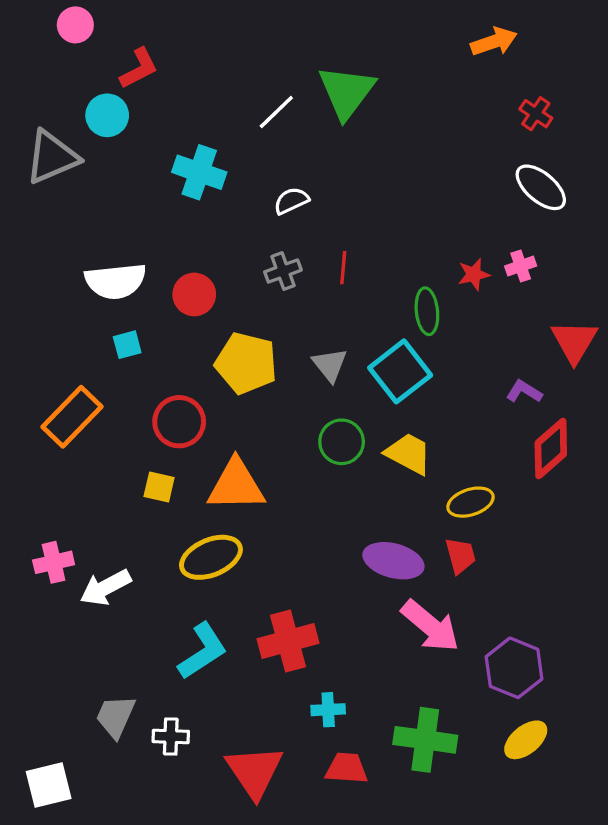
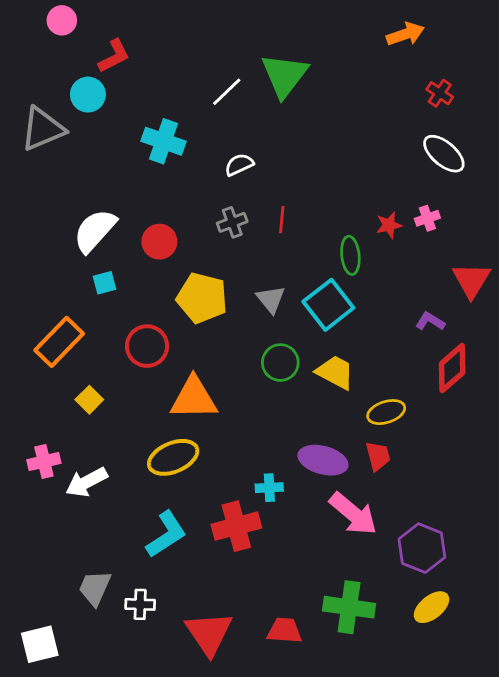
white semicircle: (116, 281) -> (95, 231), turned 138
yellow square: (159, 487) -> (89, 400), moved, turned 32
cyan cross: (328, 710) -> (269, 488), moved

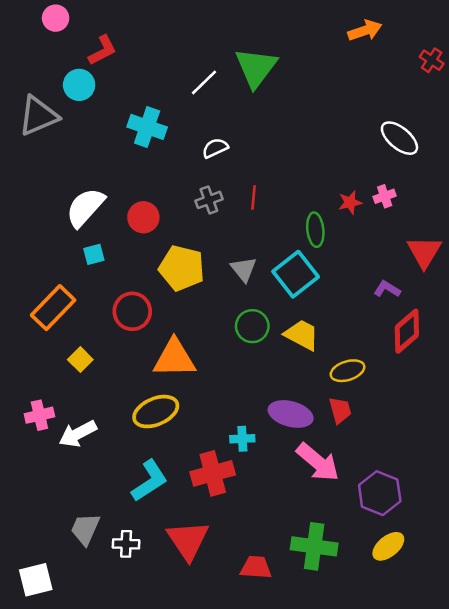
red cross: (440, 93) -> (432, 60), moved
red triangle: (209, 633) -> (188, 540), moved

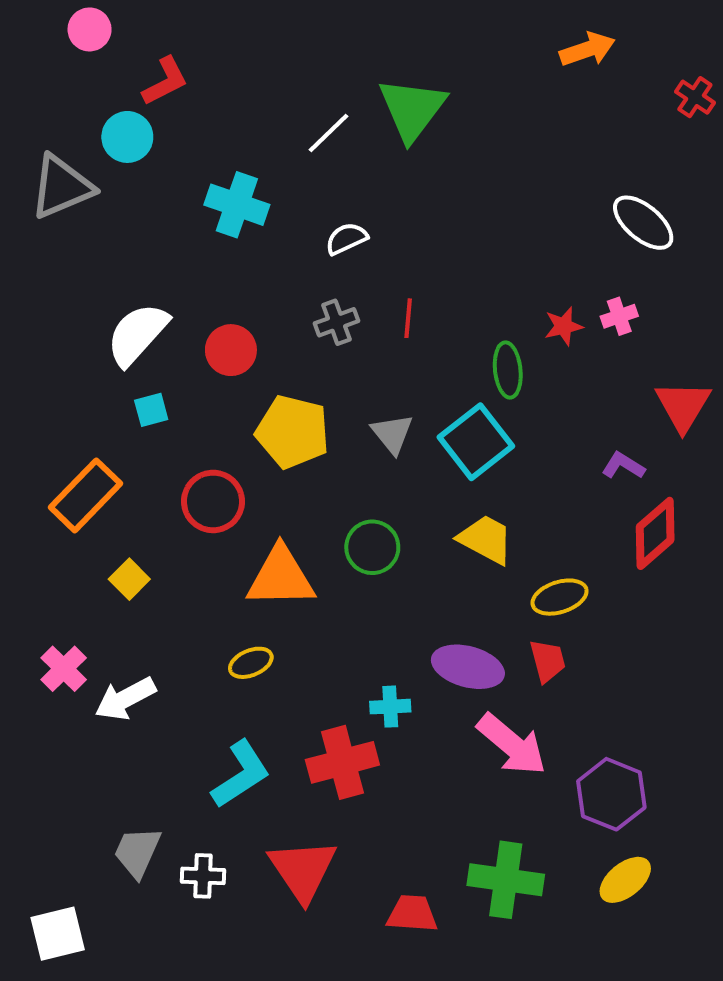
green circle: (252, 326) -> (372, 547), moved
yellow ellipse: (156, 412) -> (251, 663), size x0.6
pink cross: (39, 415) -> (64, 669), turned -32

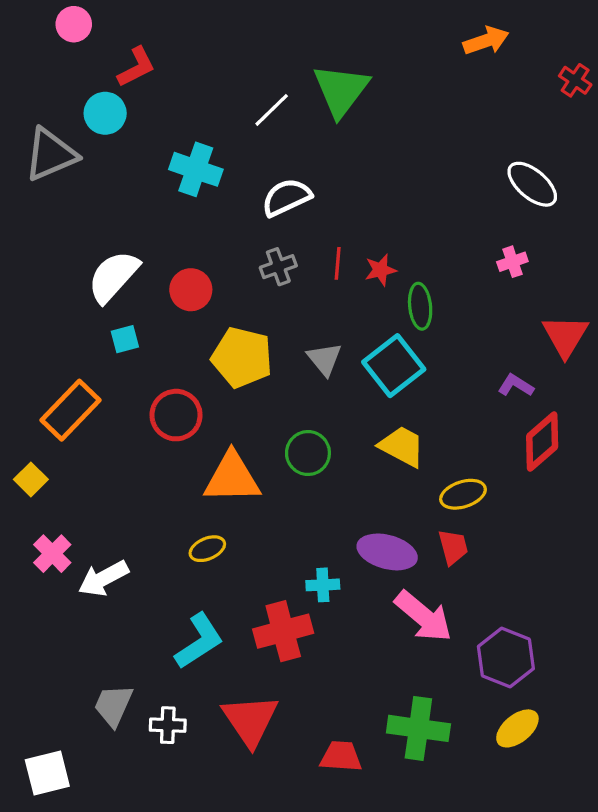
white semicircle: (346, 239) -> (287, 197), size x1.4
red star: (564, 326) -> (381, 270), moved
yellow square: (129, 579) -> (31, 479), moved

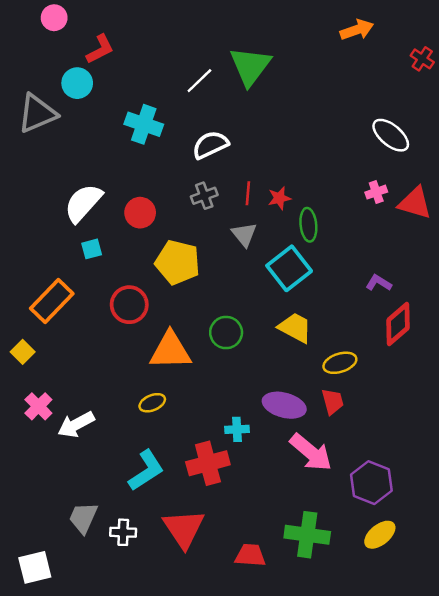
red triangle: (565, 336) -> (415, 203), moved, turned -45
gray triangle: (324, 359) -> (244, 234), moved

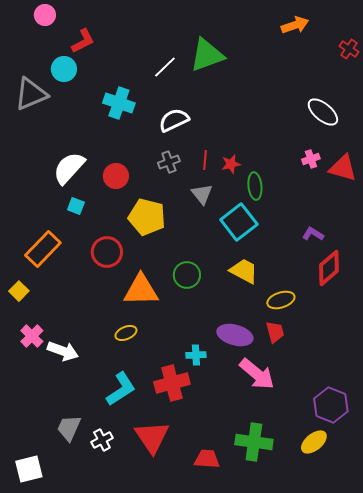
green triangle: (250, 66) -> (207, 55), turned 33
cyan square: (92, 249) -> (76, 206), turned 36
white arrow: (76, 425) -> (63, 351), turned -132
purple hexagon: (371, 483) -> (331, 405), moved
white cross: (123, 532) -> (102, 440), turned -30

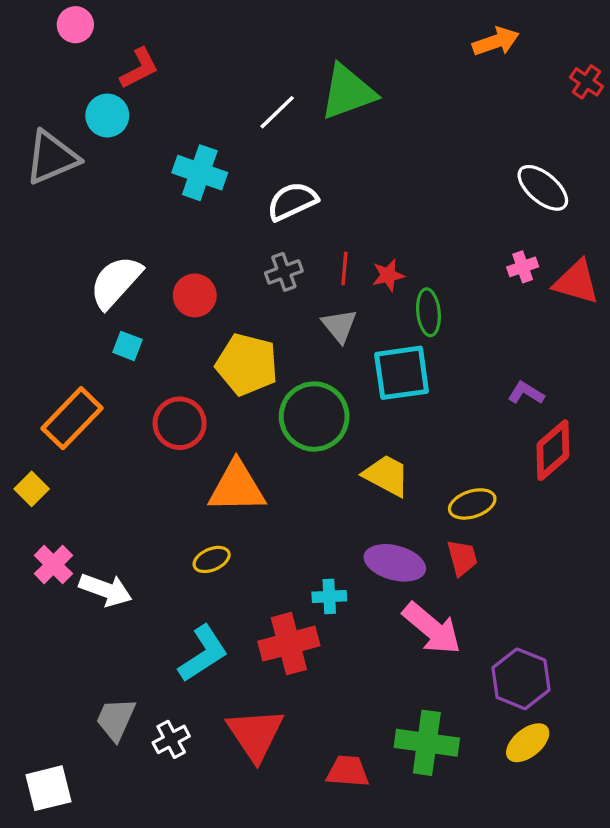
cyan square: (239, 222) -> (402, 373), turned 30
yellow trapezoid: (244, 271) -> (386, 475), moved
green circle: (187, 275) -> (314, 417), moved, size x1.5
purple hexagon: (331, 405) -> (521, 679), moved

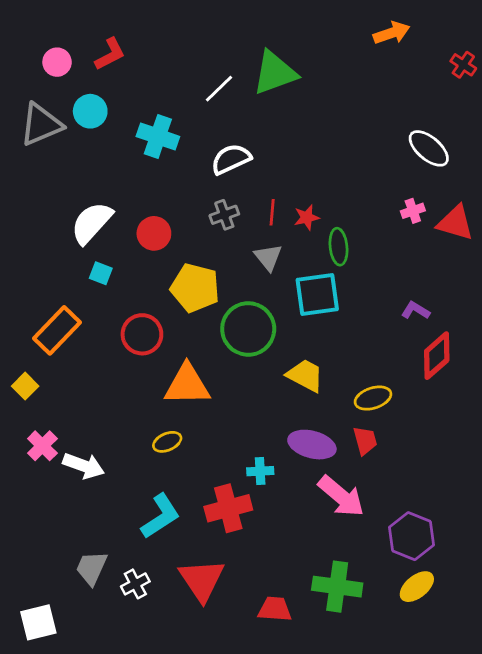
pink circle: (75, 25) -> (57, 62), moved
cyan circle: (107, 116) -> (90, 111), moved

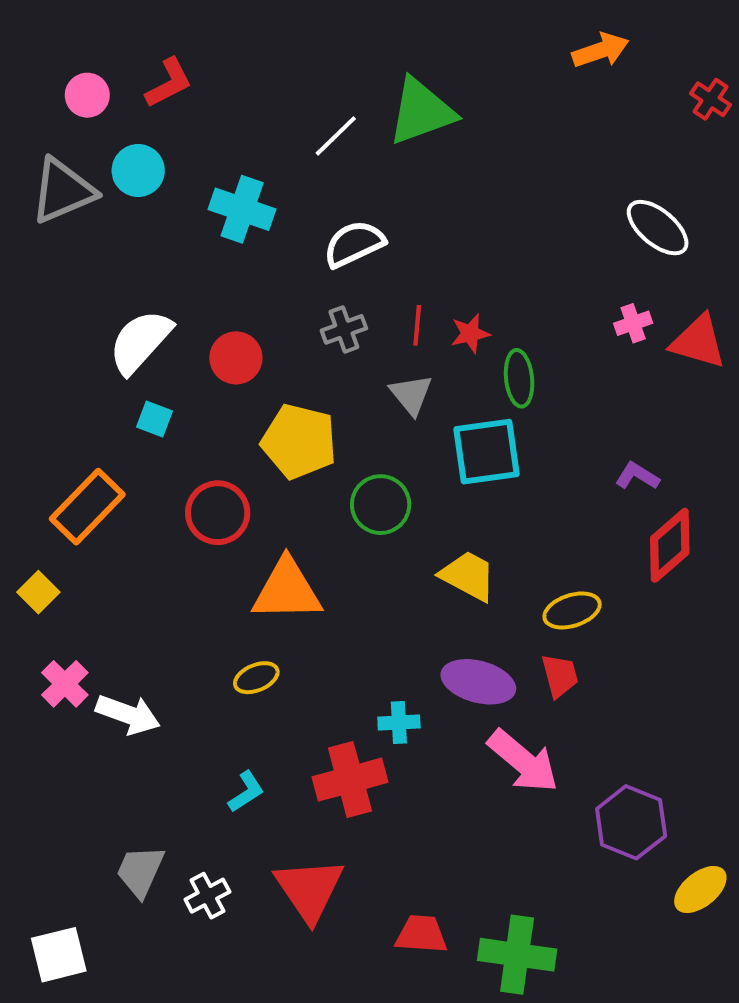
green circle: (248, 329) -> (381, 505), size x0.7
cyan L-shape: (161, 516) -> (246, 792), size x0.6
green cross: (337, 587) -> (517, 955), moved
yellow ellipse: (417, 587) -> (700, 890), moved

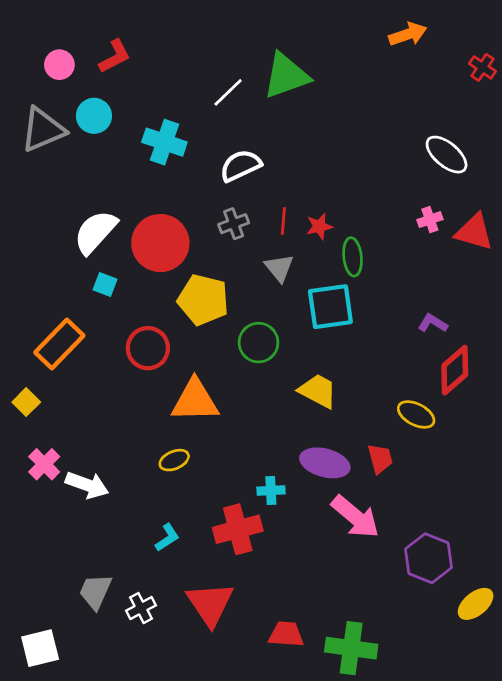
red circle: (236, 358) -> (160, 243), size x1.6
yellow ellipse: (572, 610) -> (416, 414), moved, turned 45

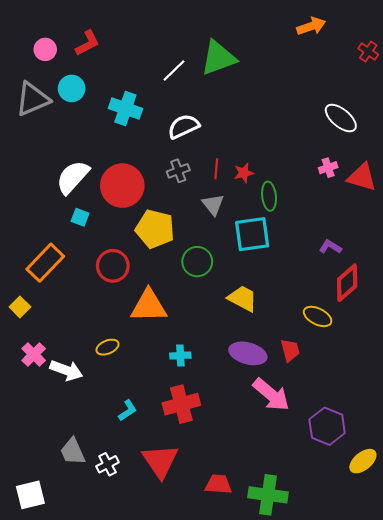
yellow ellipse: (174, 460) -> (108, 347), moved
cyan cross: (271, 491) -> (180, 356), moved
gray trapezoid: (95, 591) -> (73, 452), turned -48

